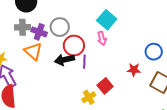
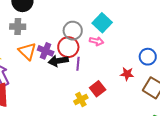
gray circle: (60, 27) -> (73, 31), moved
purple cross: (39, 32) -> (46, 51), moved
pink arrow: (102, 38) -> (96, 41), turned -64

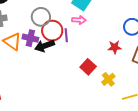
gray circle: (73, 31) -> (41, 17), moved
purple line: (78, 64) -> (66, 35), moved
yellow cross: (81, 99) -> (108, 79), moved

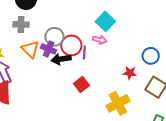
gray circle: (41, 17) -> (54, 37), moved
red square: (88, 67) -> (81, 85), moved
yellow cross: (108, 79) -> (118, 103), size x1.6

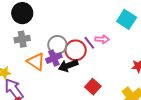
cyan square: (105, 21) -> (127, 19), moved
purple cross: (49, 49) -> (54, 58), turned -35
purple line: (84, 53) -> (89, 43), moved, turned -32

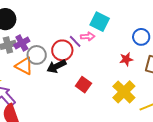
cyan square: (127, 19) -> (100, 22), moved
gray circle: (57, 45) -> (37, 55), moved
purple cross: (54, 58) -> (22, 43), moved

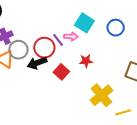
blue circle: (141, 37) -> (116, 28), moved
red star: (126, 59) -> (86, 61), moved
red square: (83, 85) -> (61, 72), moved

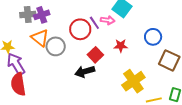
blue circle: (116, 28) -> (153, 37), moved
gray circle: (18, 50) -> (56, 46), moved
black arrow: (37, 63) -> (85, 71), moved

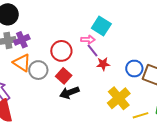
purple line: (94, 23) -> (92, 50), moved
blue circle: (153, 37) -> (134, 69), moved
red square: (95, 55) -> (64, 76), moved

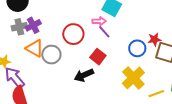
red star: (103, 64) -> (154, 39), moved
blue circle: (134, 69) -> (137, 48), moved
red square: (64, 76) -> (98, 57), moved

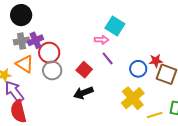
purple line: (104, 32) -> (108, 58), moved
red circle: (73, 34) -> (49, 53), moved
orange triangle: (35, 48) -> (25, 64), moved
red square: (98, 57) -> (84, 70), moved

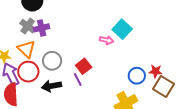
gray cross: (22, 41) -> (28, 26), turned 35
red circle: (49, 53) -> (28, 72), moved
purple line: (108, 58) -> (78, 80), moved
black arrow: (83, 93) -> (52, 86), moved

